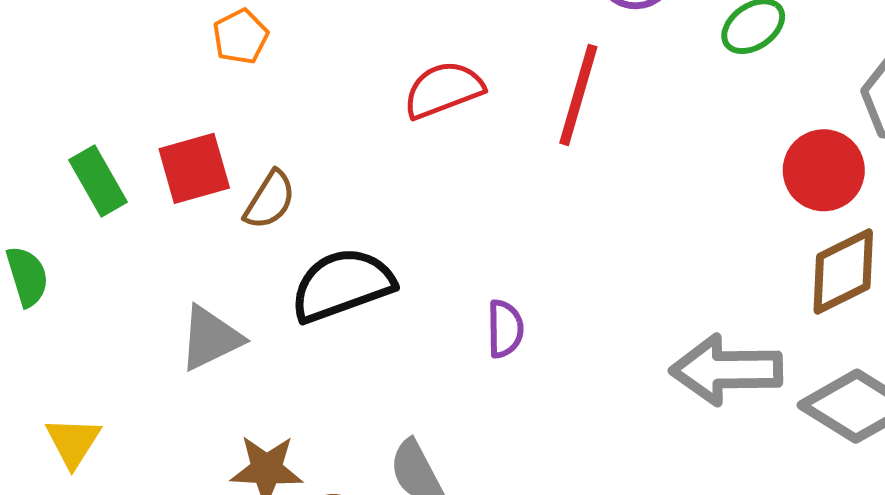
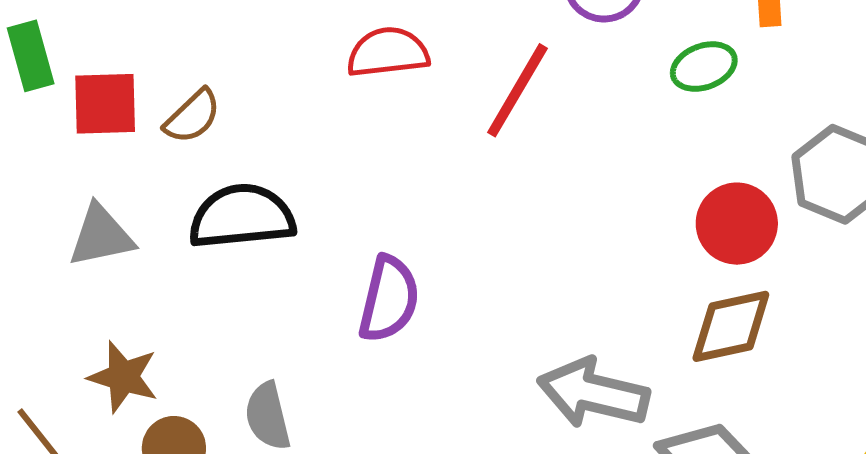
red square: (194, 168) -> (105, 104), moved
purple semicircle: (505, 329) -> (389, 299), size x1.5

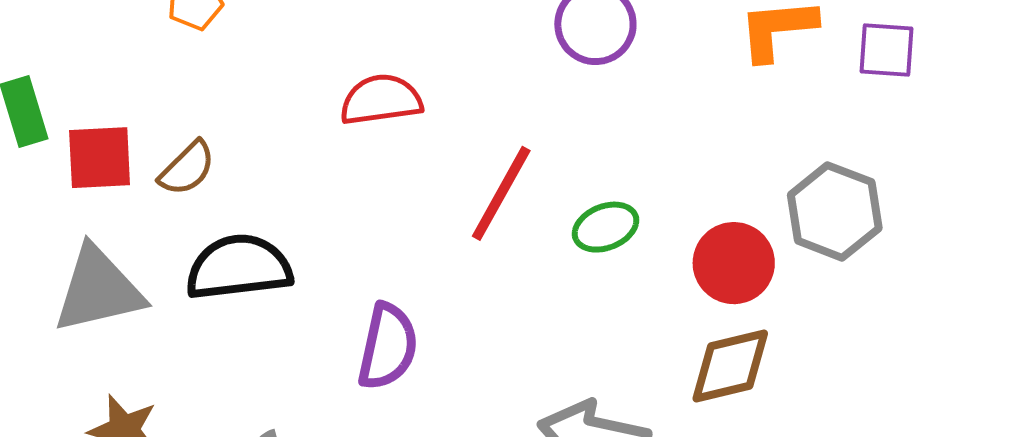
green ellipse: (704, 67) -> (606, 227), moved
red line: (517, 90) -> (501, 193), moved
gray triangle: (101, 236) -> (98, 290), size x1.4

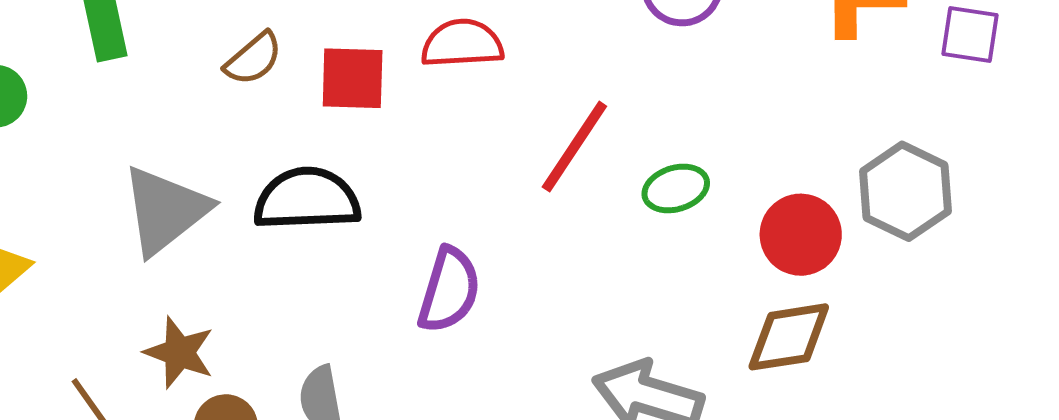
red square: (100, 158) -> (353, 78), moved
brown semicircle: (187, 168) -> (253, 59), moved
gray triangle: (98, 290) -> (165, 210), turned -30

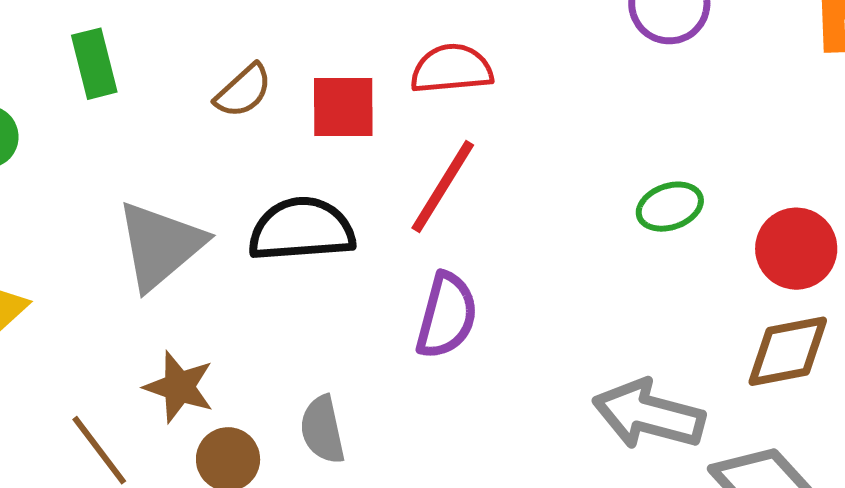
red line: (574, 147) -> (443, 187), moved

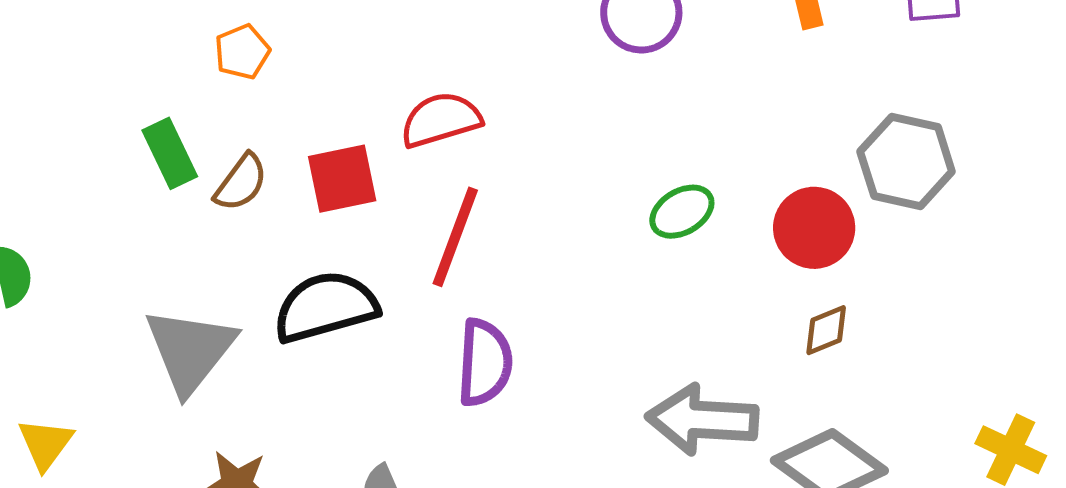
green rectangle: (94, 64) -> (170, 153), moved
brown diamond: (788, 351) -> (826, 330), size x0.6

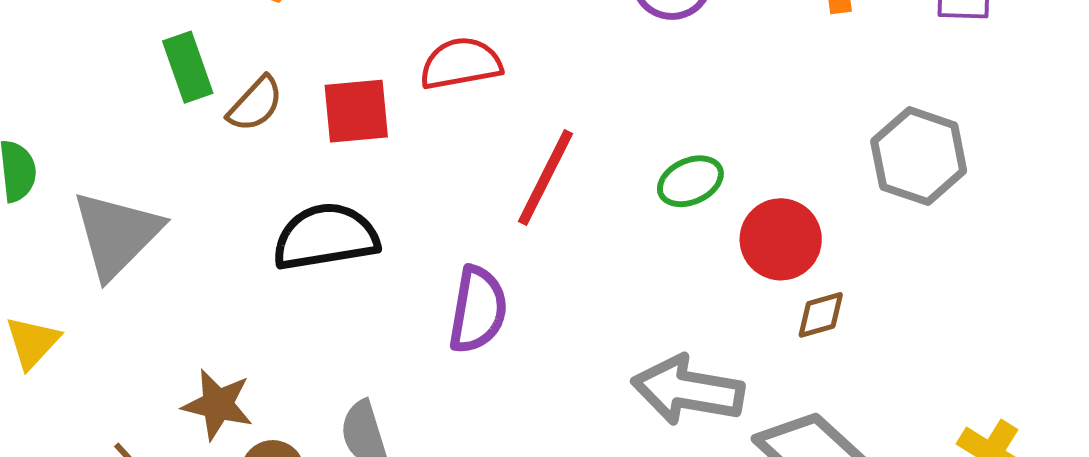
red circle: (814, 228) -> (781, 239), moved
red line: (455, 237) -> (545, 177), moved
gray triangle: (190, 350) -> (117, 234), moved

